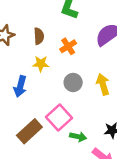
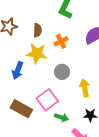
yellow star: (41, 64) -> (37, 53), size x1.5
yellow arrow: (103, 84) -> (85, 88), moved
brown rectangle: (29, 131) -> (21, 109), turned 65

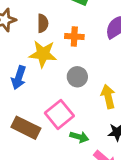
orange cross: (61, 41) -> (74, 37), turned 32

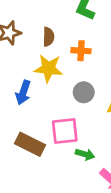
pink square: (59, 114) -> (65, 131), turned 32

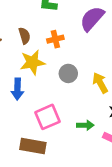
pink square: (65, 131) -> (47, 117), moved
brown rectangle: (30, 144) -> (33, 146), moved

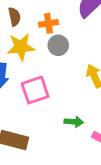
gray circle: (68, 73) -> (58, 45), moved
pink square: (47, 117) -> (35, 90), moved

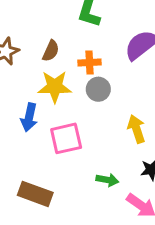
brown semicircle: (14, 17) -> (51, 51), turned 30

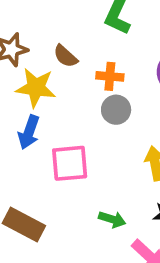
brown semicircle: (51, 51) -> (65, 56), turned 100
yellow star: (55, 87) -> (36, 88), moved

